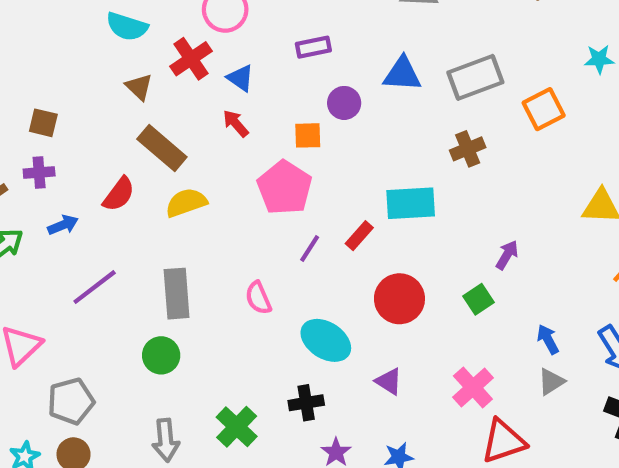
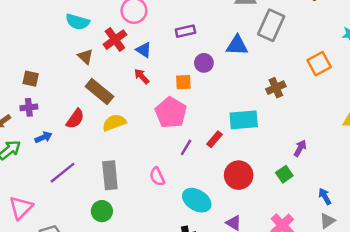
gray rectangle: (475, 77) -> (271, 25), moved, turned -44

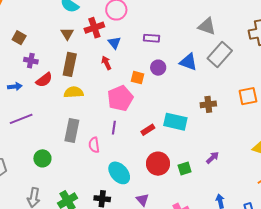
brown rectangle: (99, 91) -> (70, 64), turned 45
purple cross: (29, 107) -> (31, 61), moved
purple line: (186, 147) -> (114, 128), moved, turned -40
green square: (284, 174) -> (185, 169), moved
gray rectangle: (110, 175) -> (72, 130), moved

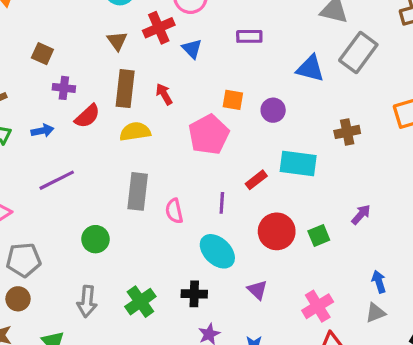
red arrow: (106, 63) -> (164, 94), moved
purple circle: (158, 68) -> (273, 110), moved
purple line: (114, 128) -> (222, 203), moved

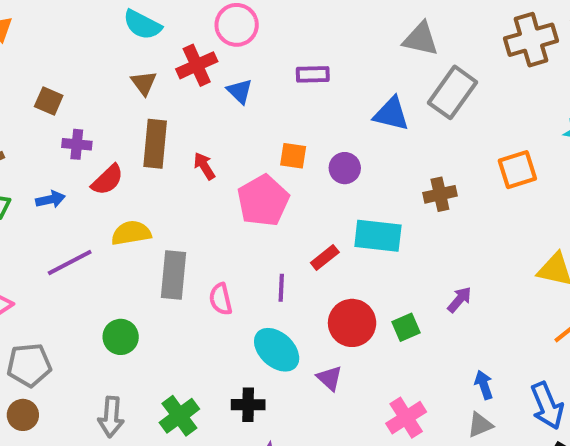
red arrow: (164, 94) -> (204, 166), moved
yellow semicircle: (135, 132) -> (131, 233), moved
purple triangle: (257, 290) -> (330, 378), moved

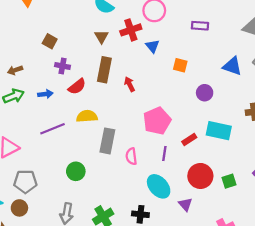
purple rectangle: (313, 74) -> (200, 26), moved
orange square: (293, 156) -> (180, 65), moved
pink pentagon: (263, 201) -> (157, 121), moved

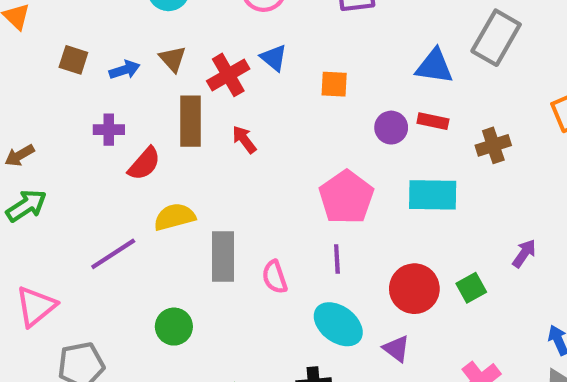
red cross: (131, 30) -> (228, 75), moved
brown square: (50, 41) -> (73, 60), moved
blue arrow: (45, 94) -> (125, 70), moved
pink pentagon: (157, 121) -> (346, 197), moved
red rectangle: (189, 140) -> (433, 121), moved, turned 56

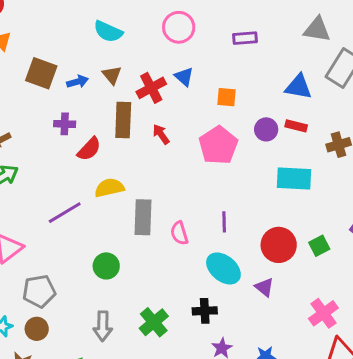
brown square: (73, 60) -> (41, 73), size x1.5
pink pentagon: (346, 197) -> (218, 145), moved

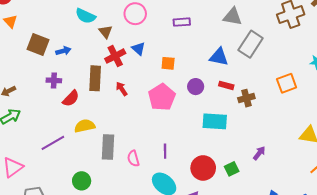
brown triangle: (112, 75) -> (106, 32), moved
red rectangle: (296, 126) -> (226, 85), moved

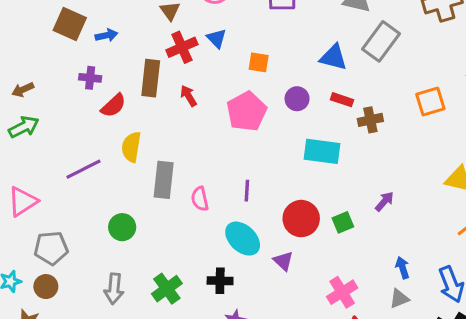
yellow semicircle: (85, 126) -> (131, 147), turned -72

